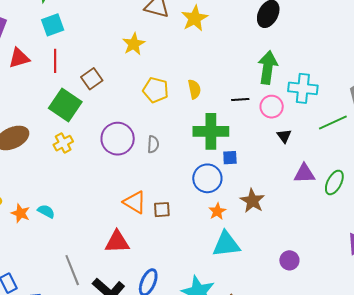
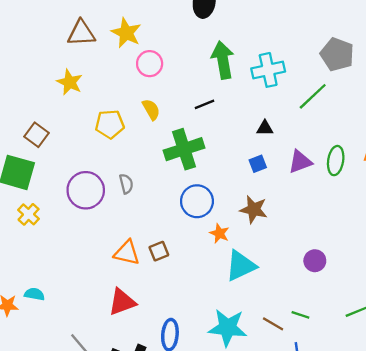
pink circle: (272, 107) -> (150, 64), moved
black triangle: (284, 136) -> (265, 128), turned -35
blue square: (230, 158) -> (258, 164), moved

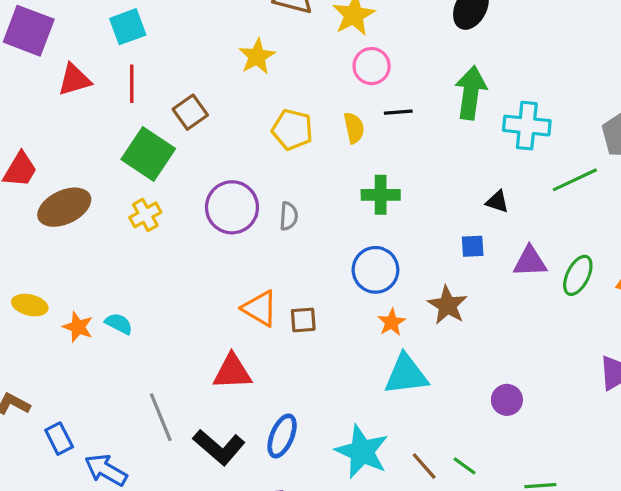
black line: (205, 104) -> (398, 112), moved
green cross: (184, 149) -> (381, 195), size x0.7

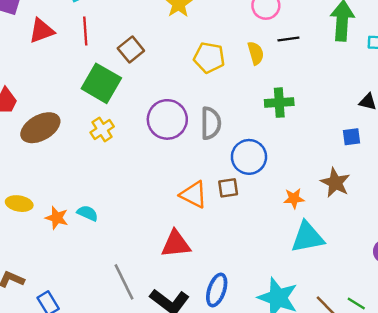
gray semicircle: (289, 216) -> (211, 123), size x1.5
blue circle: (375, 270) -> (249, 157), moved
brown square: (303, 320) -> (228, 188), moved
orange star: (392, 322) -> (294, 198), turned 30

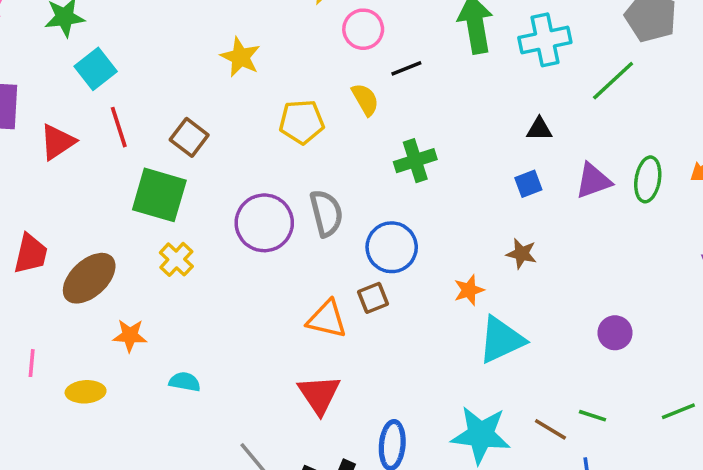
brown star: (335, 183) -> (522, 254), size x0.7
orange star: (57, 218) -> (130, 335), moved
red triangle: (176, 244) -> (319, 394), turned -44

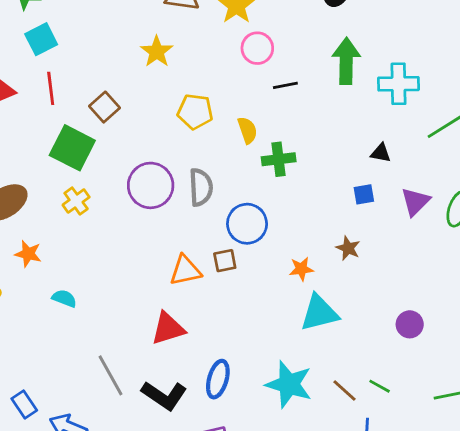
yellow semicircle: (365, 100) -> (247, 130), moved
purple triangle: (593, 181) -> (415, 202), turned -36
orange triangle: (327, 319) -> (185, 270), turned -36
red triangle: (319, 394) -> (168, 328), turned 36

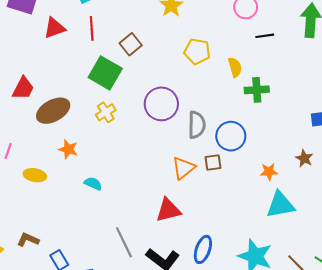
gray semicircle: (201, 187) -> (197, 125), moved
orange triangle: (185, 270) -> (183, 168), turned -30

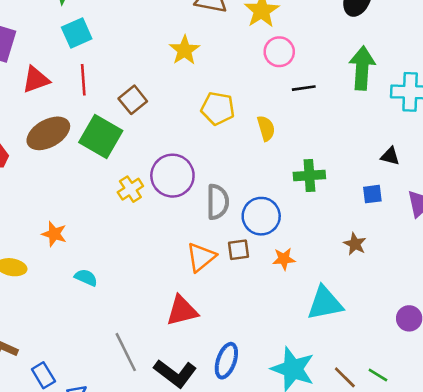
green cross: (257, 90) -> (309, 175), moved
brown ellipse: (53, 111) -> (48, 133), moved
yellow cross: (106, 112) -> (130, 189), moved
orange star: (269, 172) -> (284, 259), moved

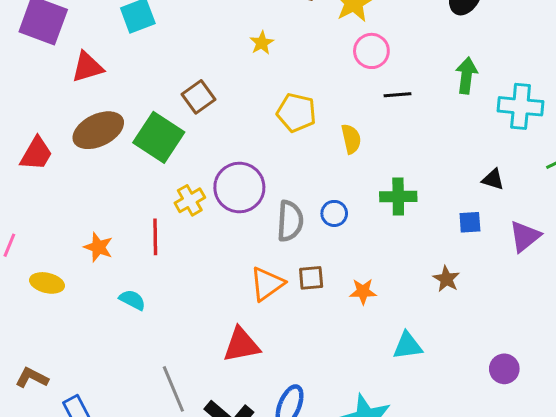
yellow star: (185, 50) -> (262, 43), size x0.7
green arrow: (362, 68) -> (466, 75), size x0.7
red line: (83, 80) -> (155, 237), moved
blue circle: (261, 216) -> (334, 213), moved, size x0.6
cyan triangle: (325, 303) -> (408, 346), size x0.7

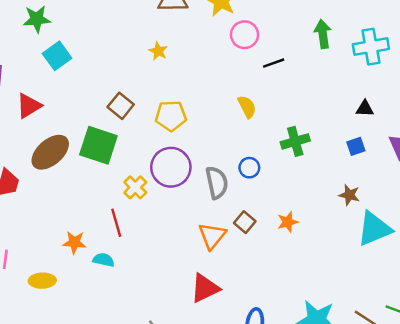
yellow pentagon: (296, 113) -> (171, 116), moved
brown square: (311, 278) -> (245, 222), turned -30
cyan semicircle: (132, 300) -> (103, 260), moved
cyan triangle: (408, 346) -> (374, 229), moved, size x1.5

